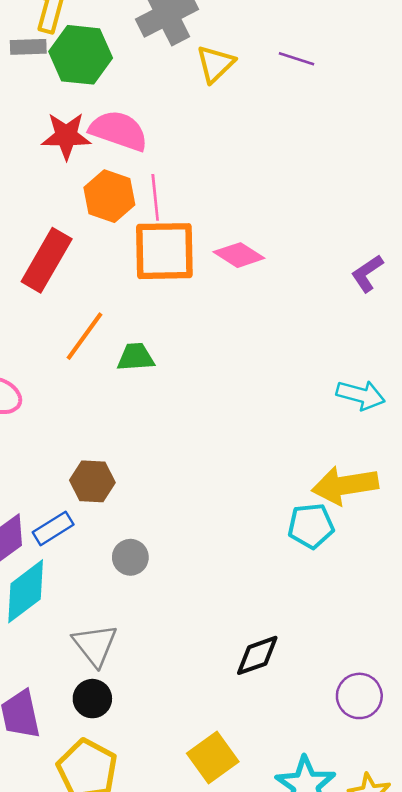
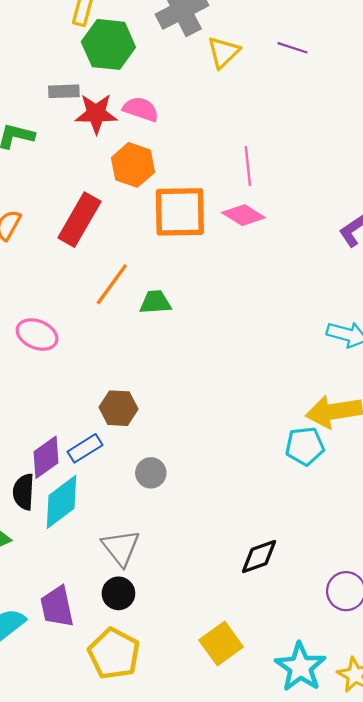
gray rectangle: (28, 47) -> (64, 91), moved
pink semicircle: (119, 131) -> (141, 109), size x0.7
pink line: (155, 197) -> (248, 166), moved

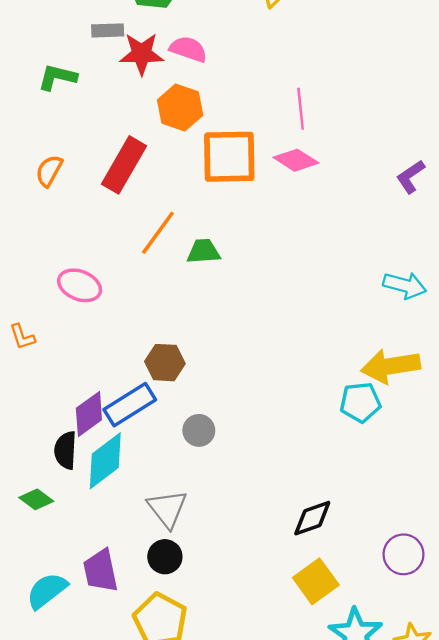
blue rectangle: (85, 448) -> (130, 405), size x1.4
yellow square: (221, 644) -> (316, 581), moved

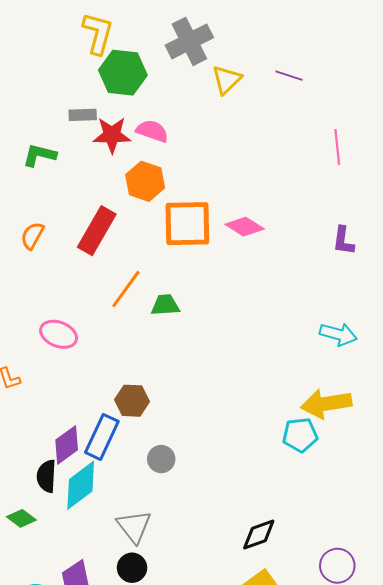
pink line: (301, 109) -> (337, 147), moved
purple L-shape: (411, 177) -> (343, 241), turned -48
blue rectangle: (130, 405) -> (102, 437), turned -33

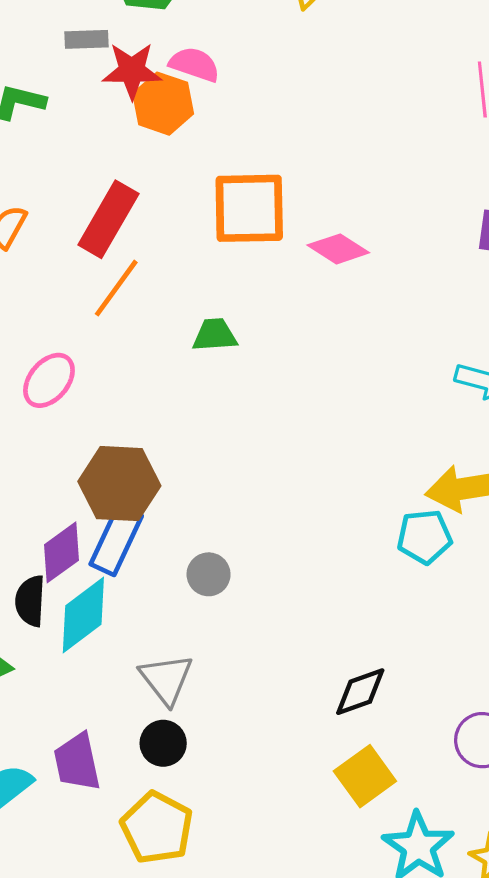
orange hexagon: (145, 181) -> (163, 104), moved
pink diamond: (245, 227) -> (338, 249), moved
orange line: (126, 289) -> (116, 288), moved
pink ellipse: (59, 334) -> (49, 380), turned -72
brown hexagon: (132, 401) -> (119, 484), moved, size x1.5

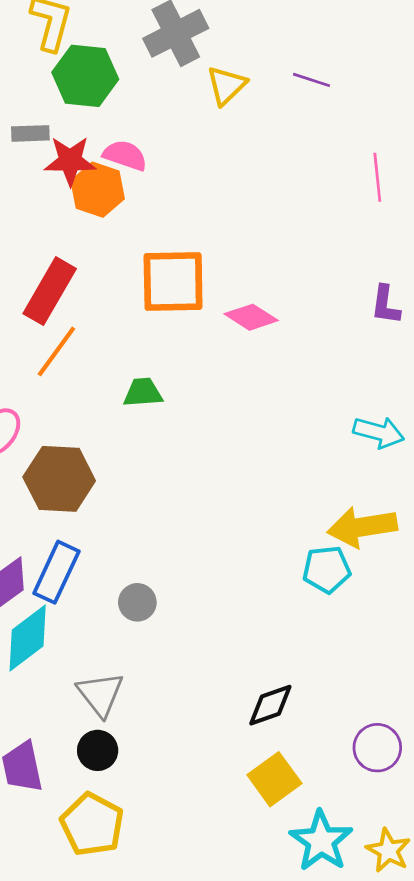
brown hexagon: (119, 484) -> (59, 479), moved

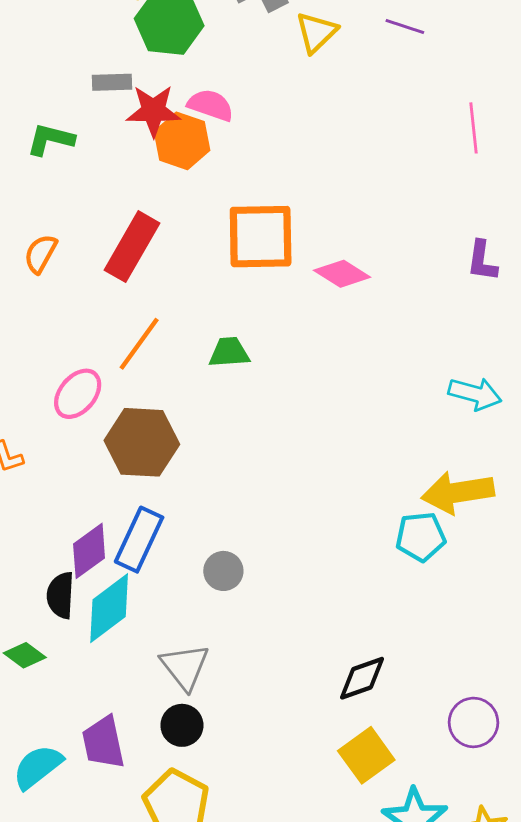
orange line: (56, 351) -> (139, 344), moved

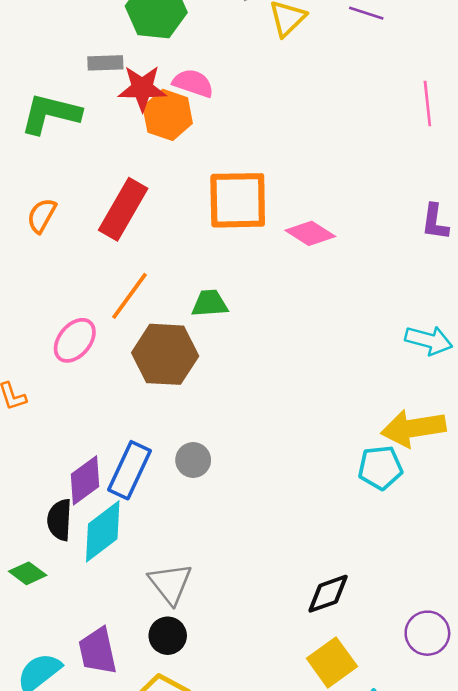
green L-shape: (50, 139) -> (51, 114), size x1.4
brown hexagon: (142, 442) -> (165, 354), moved
gray circle: (223, 571) -> (193, 460), moved

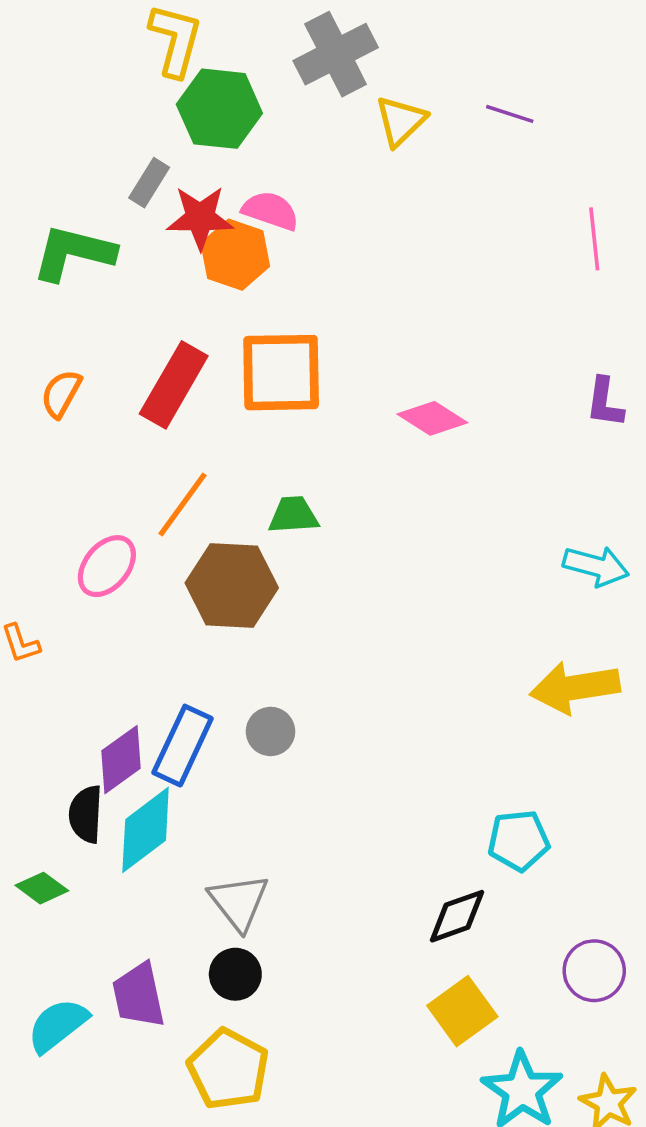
gray rectangle: (105, 63) -> (149, 183), turned -56
orange square: (238, 200) -> (281, 373), moved
cyan pentagon: (380, 468) -> (519, 841), moved

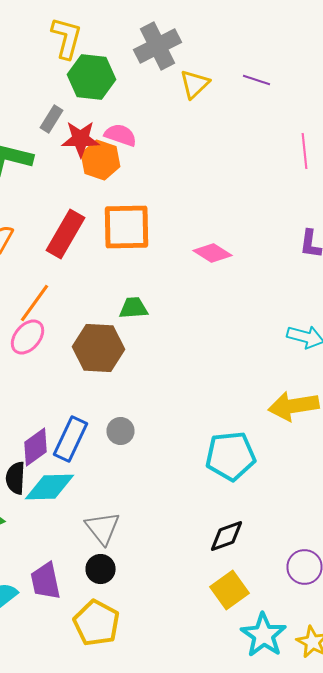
orange line: (183, 505) -> (34, 303), moved
cyan diamond: (146, 830) -> (50, 487), turned 36
cyan pentagon: (519, 841) -> (230, 456), moved, size x1.4

